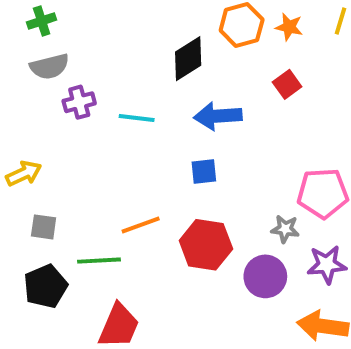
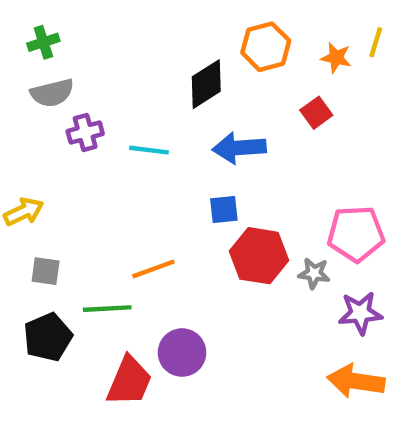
orange star: (289, 27) -> (336, 58), moved
red hexagon: (206, 245) -> (259, 256), moved
purple circle: (265, 276) -> (182, 353), moved

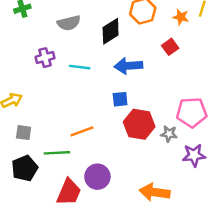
gray semicircle: (52, 93) -> (69, 23), moved
orange arrow: (356, 381) -> (155, 192), moved

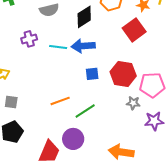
red square: (170, 47) -> (134, 30), size x1.6
blue arrow: (128, 66) -> (83, 46), moved
red hexagon: (139, 124) -> (123, 74), moved
green line: (57, 153) -> (85, 111), moved, turned -30

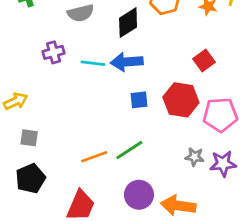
red square: (134, 30) -> (204, 61), moved, size x0.7
orange line: (60, 101) -> (94, 157), moved
gray star: (133, 103) -> (195, 157), moved
purple circle: (73, 139) -> (139, 195), moved

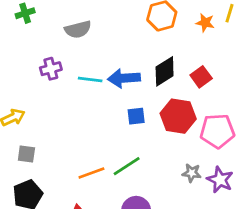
black diamond: (128, 23) -> (165, 71), moved
purple star: (223, 164) -> (220, 180), turned 30

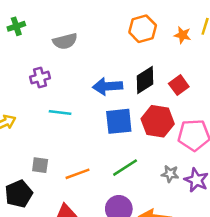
cyan line: (90, 80) -> (60, 113), moved
blue square: (136, 116) -> (119, 121), size x1.6
gray square: (26, 154) -> (40, 165), moved
green line: (127, 166) -> (125, 168), moved

